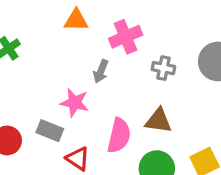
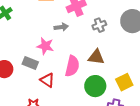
gray cross: (163, 68) -> (99, 25), turned -32
gray arrow: (101, 71) -> (61, 27), turned -120

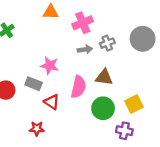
gray arrow: (61, 27) -> (85, 49), moved

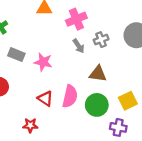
gray arrow: (85, 49) -> (79, 46), turned 64
gray rectangle: (34, 84) -> (16, 55), moved
pink semicircle: (78, 87) -> (70, 96), moved

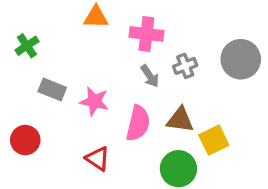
pink cross: (76, 19) -> (146, 34), turned 30
pink semicircle: (70, 96) -> (138, 123), moved
yellow square: (128, 101) -> (214, 140), moved

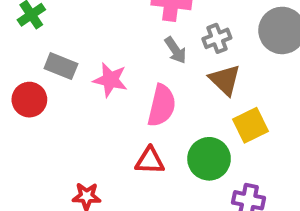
brown triangle: (180, 120) -> (225, 80), moved, turned 36
red circle: (25, 140) -> (29, 100), moved
red triangle: (98, 159) -> (150, 161), moved, turned -32

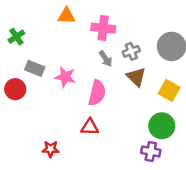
yellow square: (250, 125) -> (169, 90), moved, turned -35
green circle: (209, 159) -> (162, 126), moved

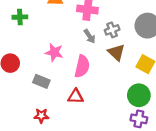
green cross: (16, 37) -> (20, 17), moved, turned 32
gray rectangle: (35, 68) -> (41, 81), moved
purple cross: (151, 151) -> (139, 119), moved

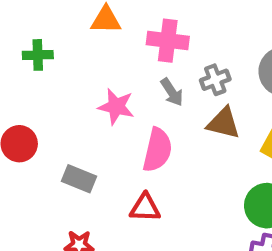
pink star: (54, 52) -> (116, 107), moved
brown triangle: (116, 52) -> (223, 123), turned -30

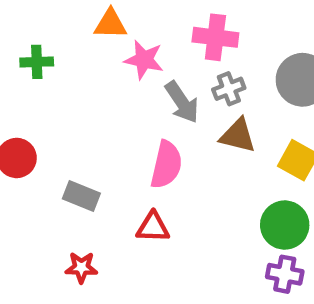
pink cross: (168, 41) -> (215, 37), moved
gray arrow: (172, 92) -> (182, 102), size x1.4
pink star: (116, 107) -> (144, 60), moved

